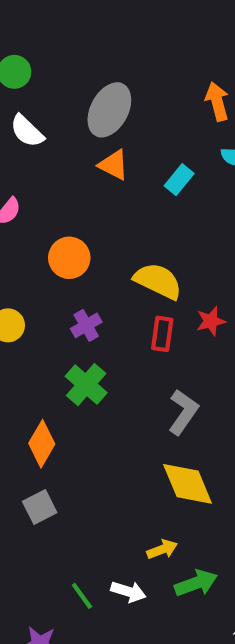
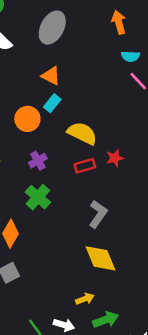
orange triangle: (114, 165) -> (51, 76), moved
cyan rectangle: (179, 180) -> (52, 103), moved
red rectangle: (162, 334) -> (85, 166), turned 66

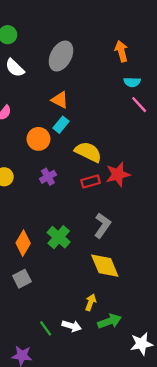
red star: (115, 158) -> (118, 174), size x1.5
green cross: (38, 197) -> (59, 237), moved
yellow arrow: (85, 299) -> (91, 302), turned -49

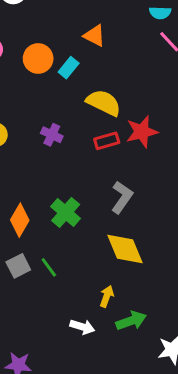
orange triangle: (60, 100) -> (95, 36), moved
orange circle: (38, 139) -> (38, 58), moved
purple cross: (48, 177) -> (52, 135), turned -35
green line: (46, 328) -> (49, 267), moved

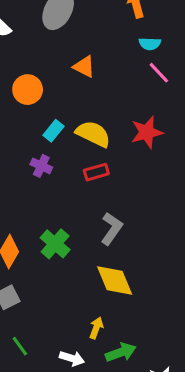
cyan rectangle: (69, 68) -> (54, 131), moved
red star: (142, 132) -> (147, 132), moved
green line: (49, 267) -> (20, 346), moved

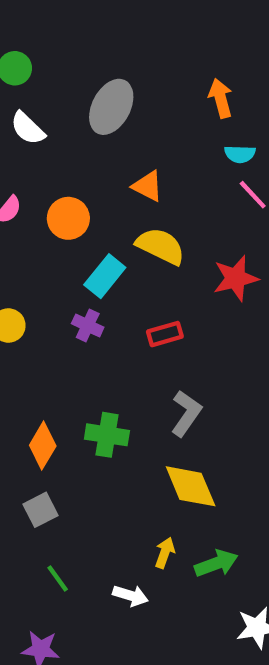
cyan rectangle: (54, 131) -> (105, 276), size x1.4
yellow semicircle: (93, 134) -> (161, 246), moved
green cross: (55, 244) -> (107, 435), turned -32
green arrow: (121, 352) -> (216, 563), moved

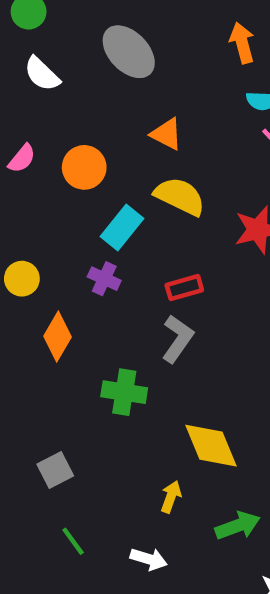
gray ellipse: (111, 107) -> (129, 52), turned -72
gray L-shape: (186, 413) -> (178, 339), moved
orange diamond: (43, 446) -> (57, 337), moved
yellow arrow: (165, 553) -> (171, 497), moved

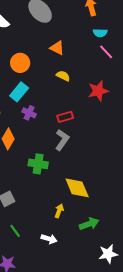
yellow semicircle: (180, 196) -> (63, 76), size x0.6
cyan rectangle: (122, 227) -> (19, 92), moved

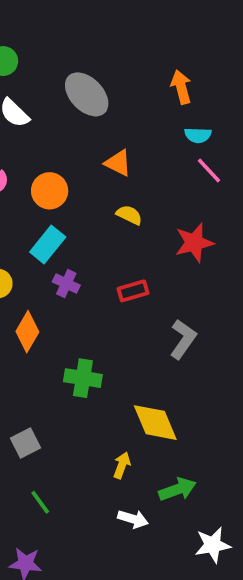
gray L-shape: (62, 140) -> (183, 339), moved
white arrow: (49, 239) -> (133, 519), moved

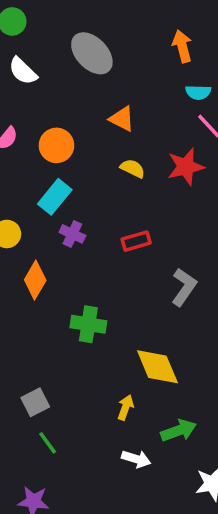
red star: (194, 243) -> (186, 167), moved
gray square: (25, 443) -> (35, 402), moved

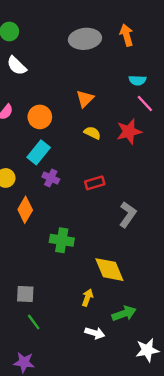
orange arrow: (182, 46) -> (126, 35), moved
gray ellipse: (92, 53) -> (85, 39), moved, turned -52
orange triangle: (122, 119) -> (85, 99), turned 48
gray square: (35, 402) -> (25, 294), turned 30

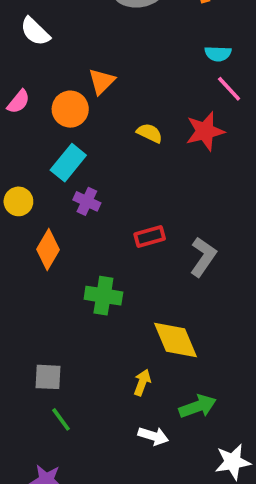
orange triangle: (85, 99) -> (102, 81), moved
red rectangle: (95, 183) -> (150, 237), moved

